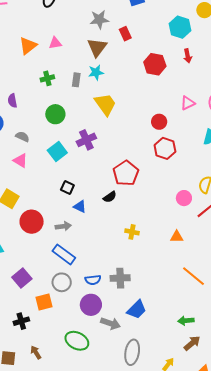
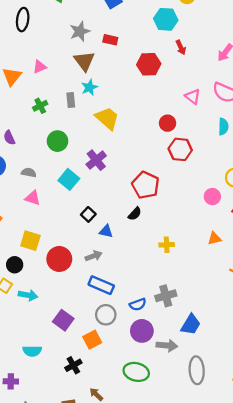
red rectangle: (125, 34) -> (110, 40), turned -40
pink triangle: (188, 103) -> (193, 97), turned -42
black square: (67, 187) -> (88, 214), turned 32

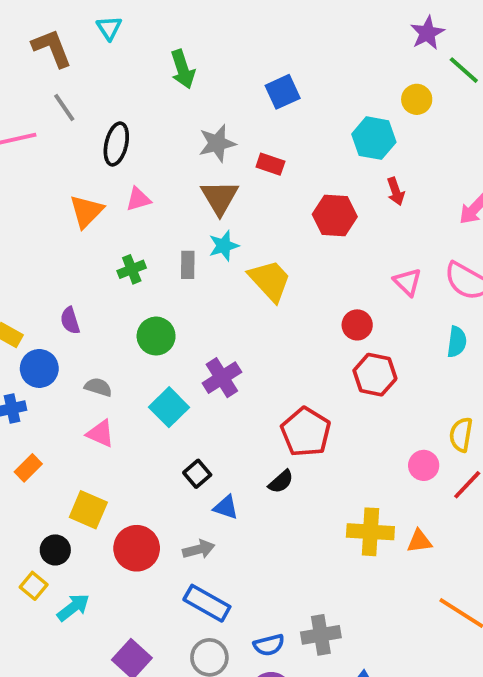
black ellipse: (23, 20) -> (116, 144), moved
yellow trapezoid: (107, 118) -> (270, 280), moved
yellow cross: (167, 245) -> (370, 532), moved, size x1.6
cyan arrow: (28, 295) -> (73, 607), turned -54

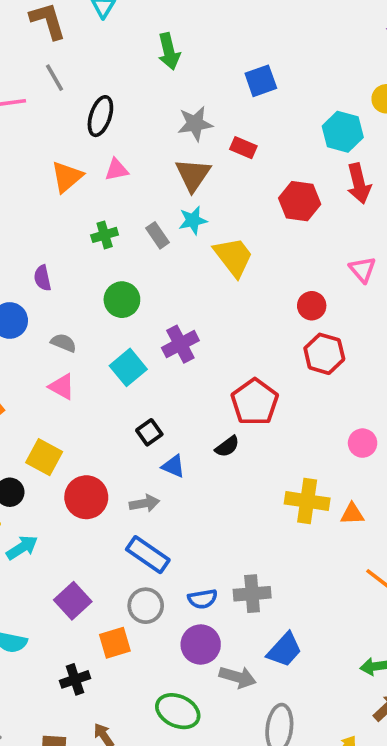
red arrow: (396, 191) -> (359, 184), size x1.5
gray rectangle: (188, 265) -> (158, 235), turned -40

